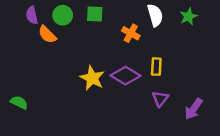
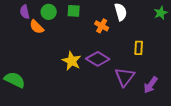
green star: (188, 17) -> (161, 13), moved
yellow rectangle: (156, 67) -> (139, 48), moved
purple triangle: (160, 99) -> (125, 77), size x1.5
green semicircle: (19, 102) -> (15, 80), size x1.5

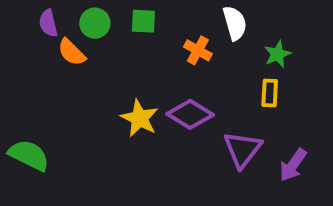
green star: (161, 13) -> (277, 54), moved

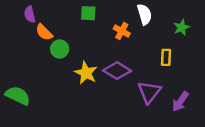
green circle: (95, 23) -> (60, 49), moved
green star: (277, 54) -> (182, 27), moved

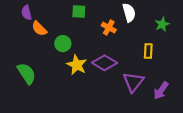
green circle: (60, 49) -> (63, 44), moved
green semicircle: (18, 96) -> (27, 73), moved, turned 30

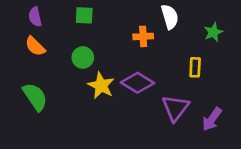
green square: (79, 12) -> (84, 15), moved
orange cross: (109, 28) -> (143, 36), turned -32
orange semicircle: (39, 29) -> (35, 46), moved

